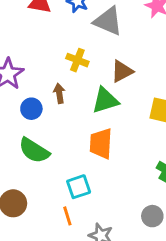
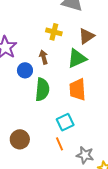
green semicircle: (34, 150) -> (42, 90), moved, turned -110

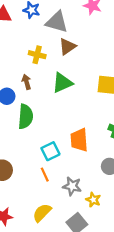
brown triangle: (87, 36) -> (67, 47), moved
orange trapezoid: (77, 90) -> (79, 140), moved

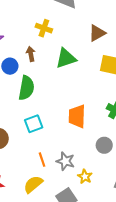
brown triangle: (67, 47) -> (97, 33), moved
cyan square: (50, 151) -> (34, 124), moved
orange line: (45, 175) -> (42, 160), moved

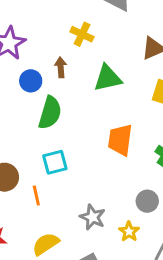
orange trapezoid: (77, 116) -> (120, 140), moved
orange line: (42, 160) -> (36, 196), moved
yellow star: (85, 177) -> (129, 232), moved

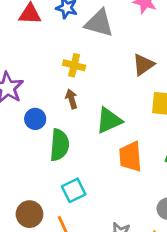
brown arrow: (61, 67) -> (71, 99), moved
green triangle: (108, 78) -> (109, 120), moved

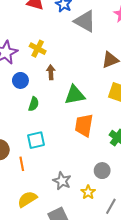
yellow cross: (74, 65) -> (38, 49), moved
green semicircle: (59, 145) -> (34, 104), size x0.6

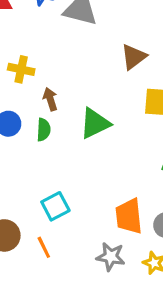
green semicircle: (34, 104) -> (44, 130), moved
orange trapezoid: (84, 125) -> (129, 216), moved

